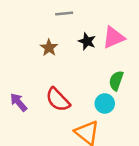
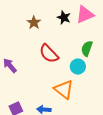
red semicircle: (58, 100) -> (49, 54), moved

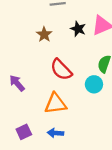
orange triangle: (64, 90) -> (55, 104), moved, turned -45

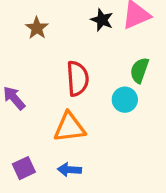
brown star: (44, 34) -> (37, 28), moved
red semicircle: (61, 70) -> (78, 78), turned -140

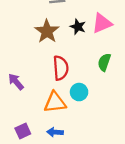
brown star: (37, 28) -> (47, 31), moved, size x1.5
cyan circle: (125, 100) -> (79, 92), moved

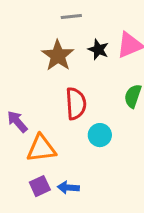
orange triangle: (55, 102) -> (41, 149), moved
purple square: (23, 131) -> (40, 186), moved

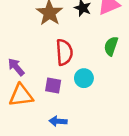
orange triangle: (41, 149) -> (21, 95), moved
purple square: (40, 186) -> (53, 86), moved, turned 35

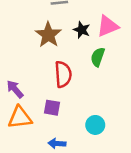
green semicircle: (111, 46) -> (98, 57), moved
cyan circle: (84, 78) -> (95, 125), moved

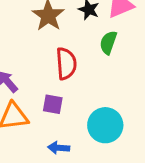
cyan circle: (95, 125) -> (105, 125), size x1.5

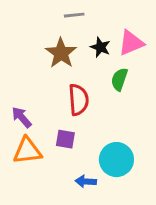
blue arrow: (59, 148) -> (86, 181), moved

